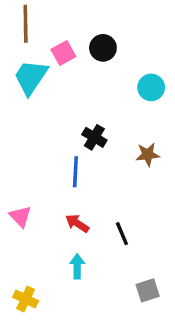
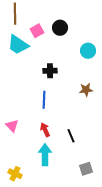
cyan trapezoid: (31, 77) -> (18, 45), turned -90
black cross: (94, 137) -> (50, 71), moved, turned -32
red arrow: (77, 223) -> (45, 130), turned 32
cyan arrow: (77, 266) -> (45, 155), size x1.5

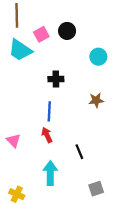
red arrow: (45, 130) -> (47, 135), moved

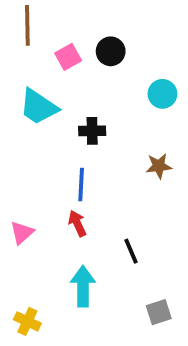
cyan trapezoid: (20, 50) -> (38, 107), moved
pink triangle: (13, 141) -> (22, 233), turned 32

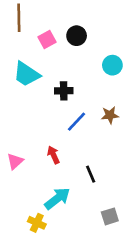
blue line: (81, 185) -> (77, 122), moved, turned 40
cyan arrow: (83, 286) -> (57, 198), turned 52
yellow cross: (27, 321) -> (37, 223), moved

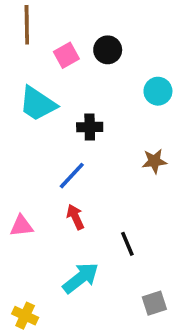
blue line: (77, 122) -> (72, 176), moved
pink triangle: (15, 161) -> (21, 226), turned 36
yellow cross: (37, 223) -> (25, 316), moved

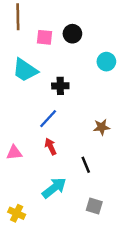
pink square: (66, 55) -> (45, 37), turned 35
brown star: (154, 161) -> (102, 127), moved
gray square: (154, 303) -> (94, 206), moved, turned 35

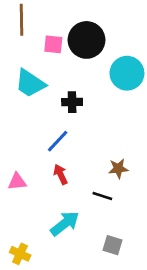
black circle: (72, 34) -> (87, 40), size x1.6
cyan circle: (106, 62) -> (127, 73), size x1.5
brown star: (102, 127) -> (118, 169), moved
black line: (86, 165) -> (102, 196), turned -49

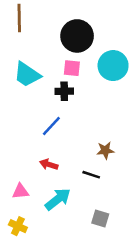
pink square: (53, 44) -> (72, 68), moved
red arrow: (60, 174) -> (49, 164), moved, turned -48
pink triangle: (17, 182) -> (21, 191), moved

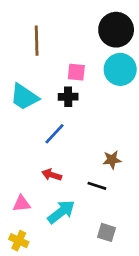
brown line: (19, 18) -> (37, 41), moved
black circle: (77, 36) -> (116, 30), moved
cyan trapezoid: (27, 75) -> (24, 97), moved

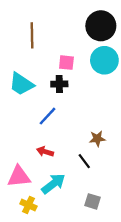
black line: (97, 186) -> (84, 161), turned 35
pink triangle: (22, 204) -> (19, 177), size x1.5
yellow cross: (19, 241) -> (28, 205), moved

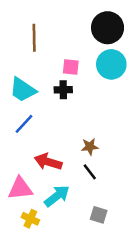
blue line: (47, 116) -> (24, 124), moved
brown star: (97, 139) -> (90, 147), moved
red arrow: (45, 152) -> (48, 162), size x1.5

